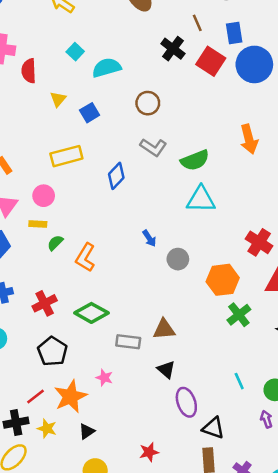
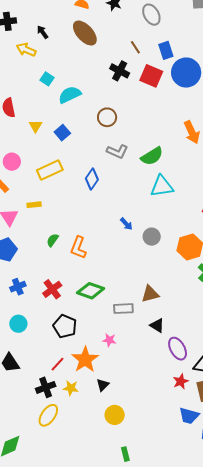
cyan square: (75, 52) -> (47, 79), moved
pink circle: (44, 196) -> (12, 162), moved
yellow rectangle: (38, 224) -> (34, 205), moved
red star: (149, 452) -> (181, 381), moved

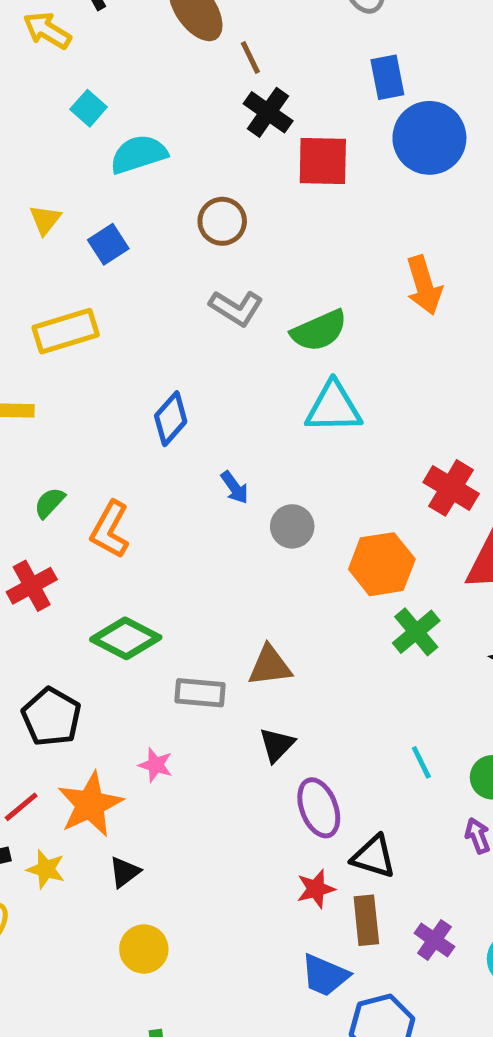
brown line: (135, 47) -> (250, 57), moved
red square: (151, 76) -> (323, 161), moved, turned -30
blue diamond: (92, 179) -> (171, 419), moved
red cross: (52, 289) -> (32, 586), moved
black triangle: (157, 325) -> (277, 745), turned 35

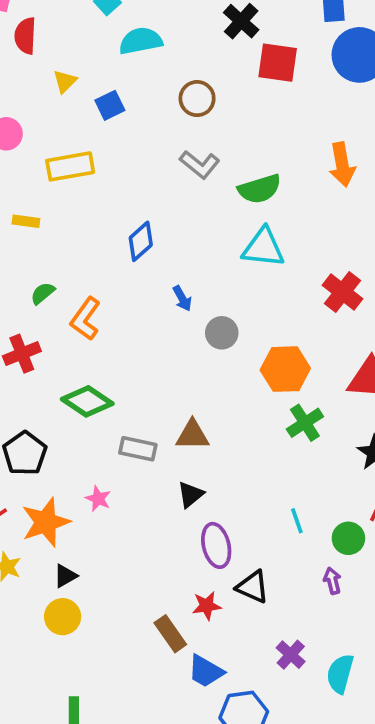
red cross: (451, 488) -> (342, 292), moved
brown rectangle: (366, 920) -> (170, 634), moved, turned -36
yellow circle: (144, 949) -> (63, 617), moved

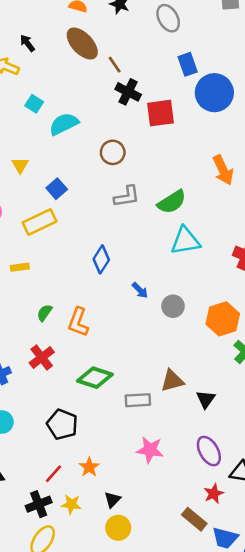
blue square: (110, 105) -> (57, 189), moved
gray L-shape: (200, 164) -> (127, 196), turned -32
black triangle: (191, 495) -> (206, 399), moved
pink star: (98, 499) -> (150, 450), moved, size x1.5
orange star: (46, 522) -> (89, 467), size x0.6

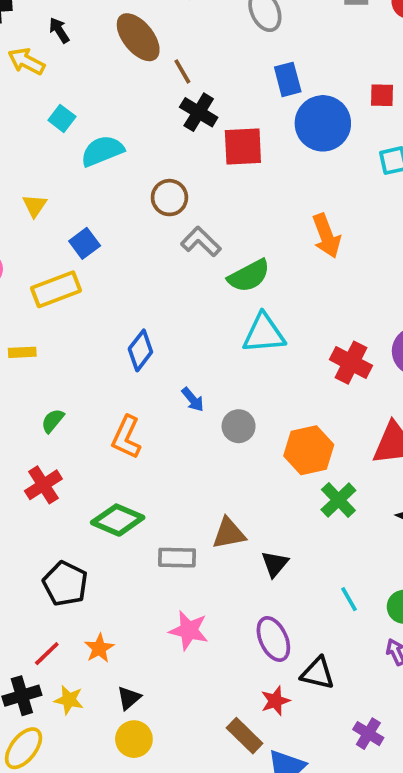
gray L-shape: (127, 196) -> (201, 242), moved, turned -132
orange L-shape: (78, 322) -> (126, 437), moved

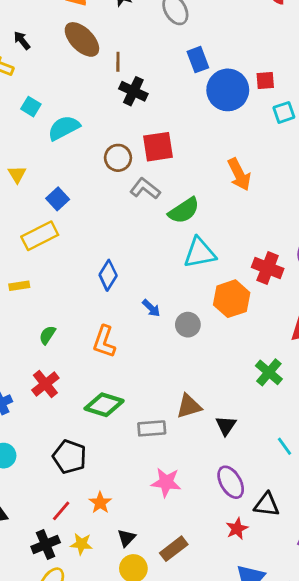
brown line: (182, 71) -> (118, 62), turned 36
red square: (382, 95) -> (265, 81), moved
red square: (243, 146) -> (158, 147), moved
orange hexagon: (309, 450) -> (232, 299), moved
brown rectangle: (245, 736) -> (174, 549), moved, turned -76

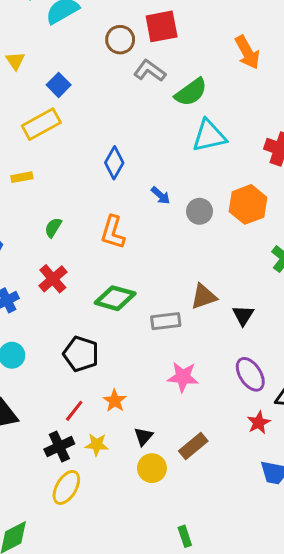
orange hexagon: (232, 299) -> (248, 204), moved

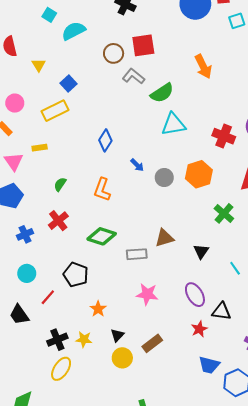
black triangle: (243, 315) -> (201, 251), moved
red line: (74, 411) -> (48, 297), moved

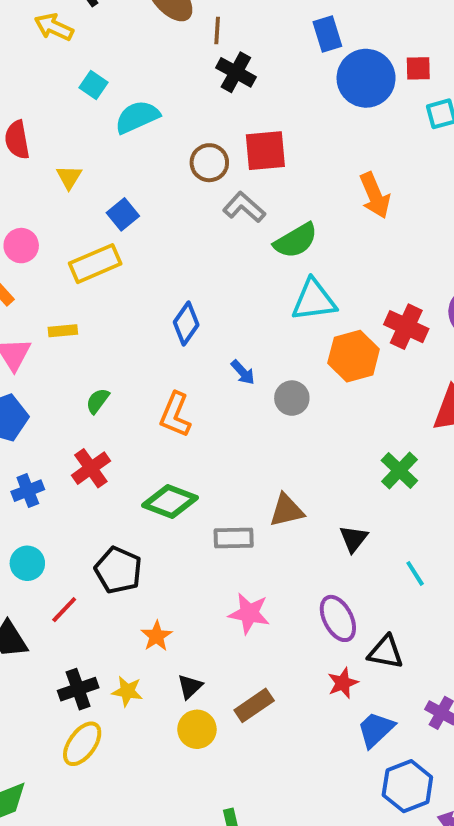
orange hexagon: (199, 174) -> (354, 356), moved
blue trapezoid: (209, 365) -> (376, 730), moved, turned 120

